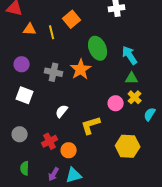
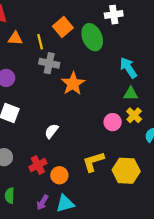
green ellipse: (98, 48) -> (92, 37), moved
gray cross: (54, 72) -> (49, 63), moved
yellow L-shape: (91, 125) -> (93, 162), moved

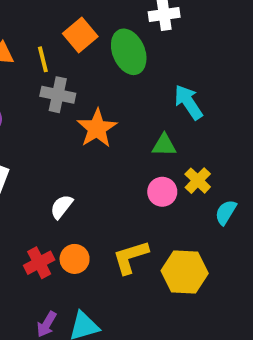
green triangle: (131, 94) -> (164, 145), moved
orange circle: (59, 175) -> (75, 259), moved

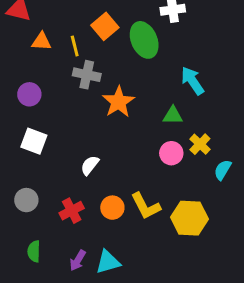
yellow L-shape: (131, 257) -> (146, 206), turned -100
orange circle: (75, 259) -> (112, 208), moved

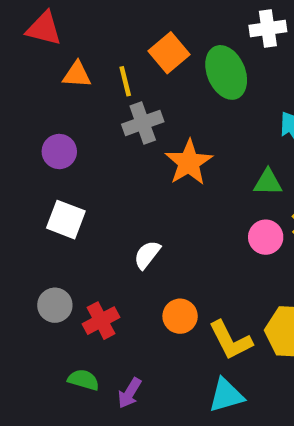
gray cross: (87, 75) -> (143, 123), turned -32
yellow L-shape: (146, 206) -> (231, 340), moved
red cross: (72, 211) -> (101, 321), moved
green semicircle: (34, 251) -> (83, 380), moved, turned 105
cyan triangle: (108, 262) -> (226, 395), moved

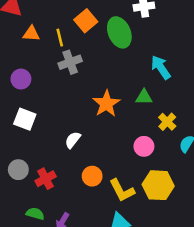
orange star: (189, 162) -> (106, 104), moved
pink circle: (266, 237) -> (144, 146), moved

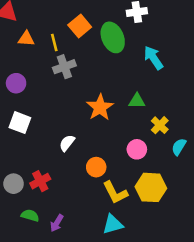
cyan arrow: (161, 67) -> (153, 58), moved
gray circle: (18, 170) -> (14, 184), moved
orange circle: (92, 176) -> (96, 167), moved

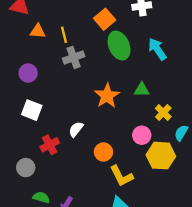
orange square: (80, 26) -> (105, 19), moved
green ellipse: (113, 37) -> (119, 46), moved
red cross: (40, 181) -> (50, 145), moved
yellow hexagon: (151, 187) -> (161, 156), moved

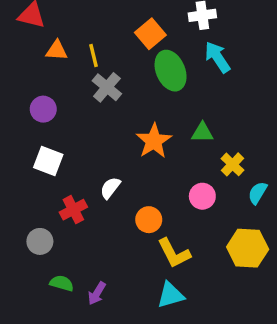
cyan arrow: (157, 49) -> (217, 57), moved
gray cross: (74, 57) -> (107, 87), turned -30
yellow hexagon: (161, 156) -> (248, 248), moved

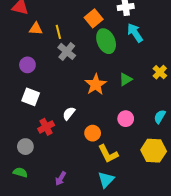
green triangle: (202, 133) -> (126, 79), turned -32
yellow cross: (232, 164) -> (160, 72), moved
green semicircle: (62, 283) -> (20, 172), moved
cyan triangle: (171, 295) -> (106, 180), turned -30

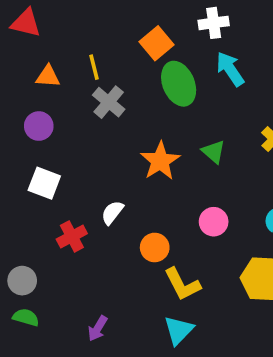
orange triangle: (36, 29) -> (48, 76), moved
green triangle: (126, 79) -> (214, 152), turned -48
gray circle: (25, 147) -> (22, 281), moved

